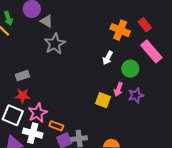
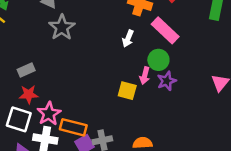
pink rectangle: (151, 51) -> (165, 30), moved
green circle: (130, 69) -> (158, 60), moved
orange rectangle: (56, 126) -> (73, 127), size x1.5

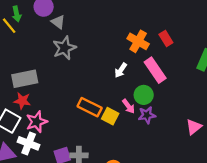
gray rectangle: (26, 70) -> (25, 79), size x1.6
pink arrow: (145, 76) -> (129, 106), turned -64
orange rectangle: (73, 127) -> (90, 107), moved

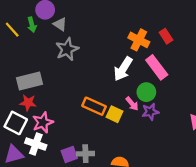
green arrow: (17, 14) -> (32, 25), moved
white arrow: (121, 70) -> (123, 69), size x1.6

